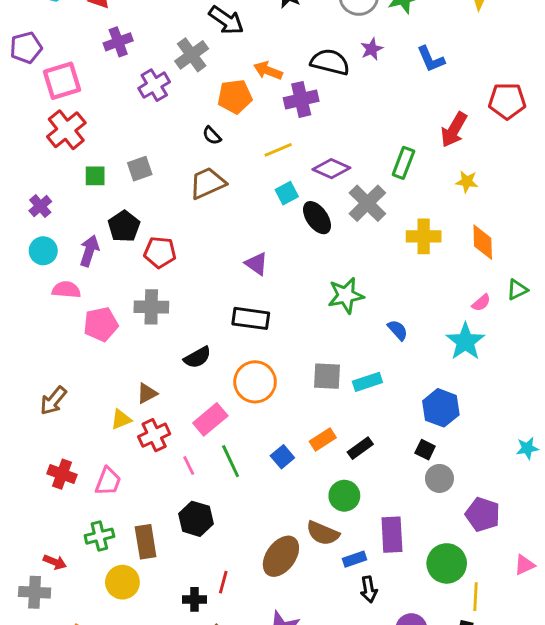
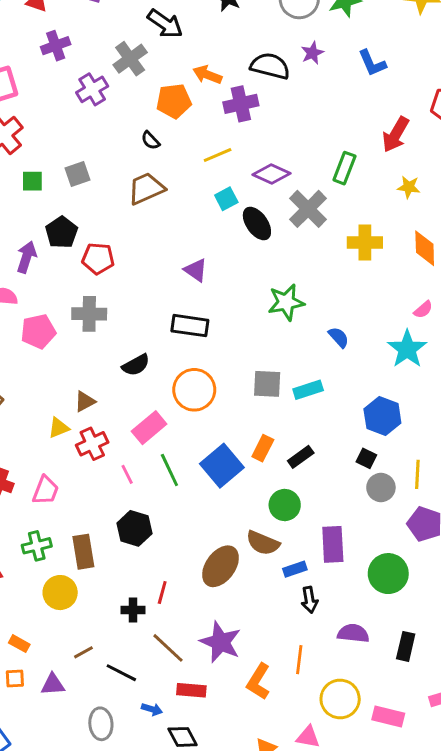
orange rectangle: (323, 440) -> (263, 448), turned -30
blue square: (282, 457) -> (222, 466), size x1.8
yellow line: (475, 597) -> (417, 474), moved

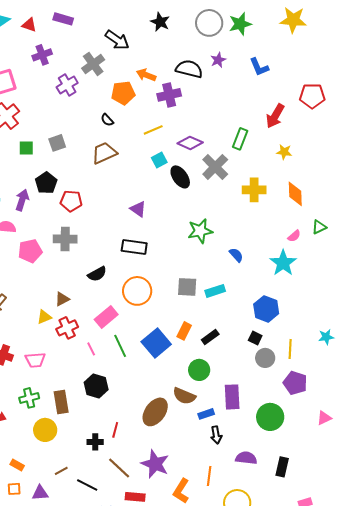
pink trapezoid: (45, 490) -> (35, 360), turned 65

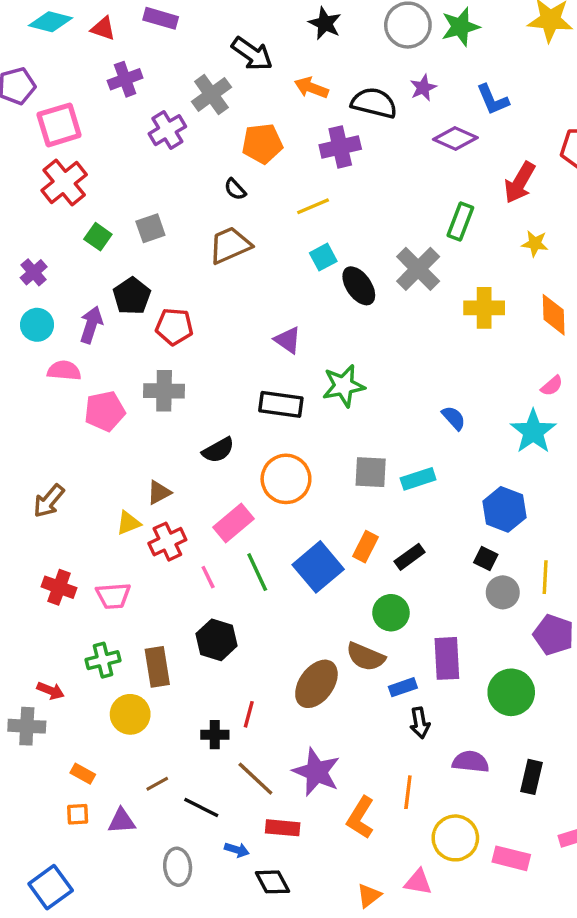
orange arrow: (146, 75) -> (311, 88), moved
purple diamond: (190, 143) -> (455, 139), moved
green square: (26, 148) -> (98, 237), turned 35
green star: (200, 231) -> (344, 386), moved

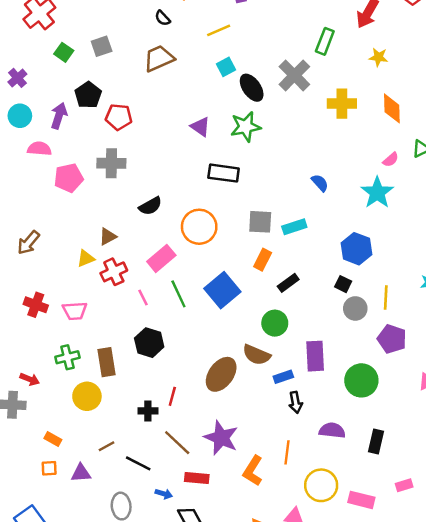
green star: (344, 386) -> (246, 127), moved
black rectangle: (281, 404) -> (224, 173), moved
orange rectangle: (366, 547) -> (263, 260), moved

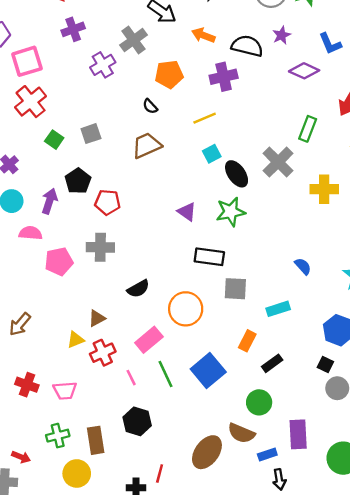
gray square: (260, 222) -> (235, 289), moved

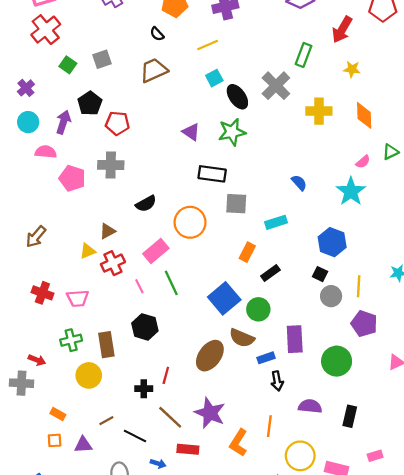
pink pentagon: (59, 261) -> (72, 178), turned 30
blue square: (208, 370) -> (224, 298), moved

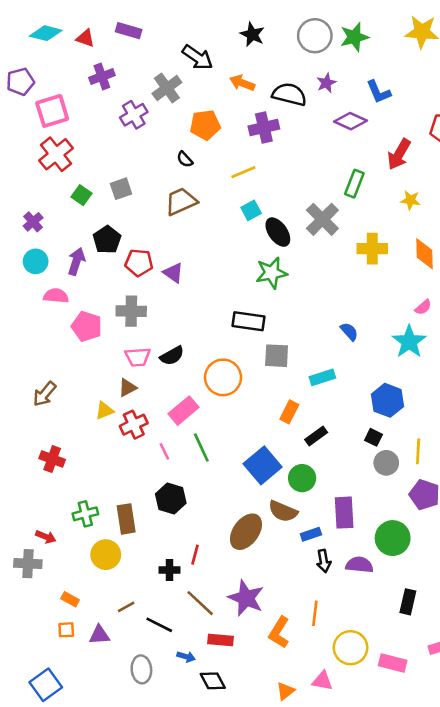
purple triangle: (191, 132) -> (173, 273), moved
pink trapezoid: (78, 298) -> (138, 357), moved
purple semicircle: (310, 406) -> (359, 565), moved

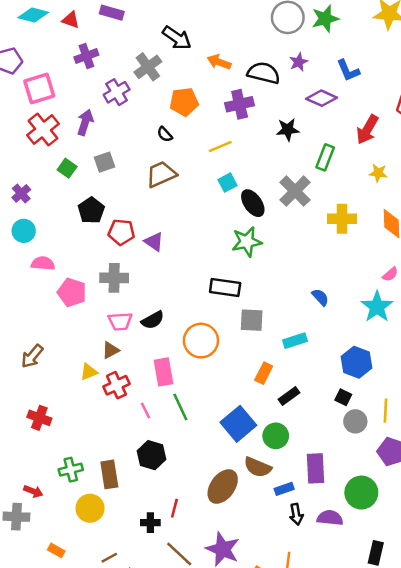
black star: (252, 34) -> (288, 130), moved, turned -30
purple arrow: (76, 261) -> (85, 122), moved
pink rectangle: (183, 411) -> (164, 372), turned -60

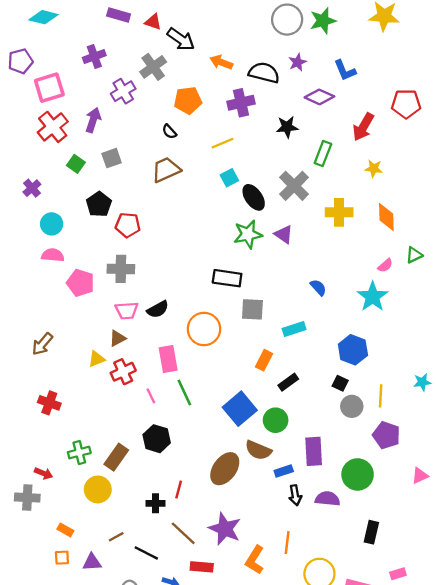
red triangle: (71, 20) -> (153, 22), moved
cyan circle: (24, 231) -> (52, 224), moved
purple triangle: (154, 242) -> (284, 234), moved
brown rectangle: (109, 474) -> (116, 457), turned 44

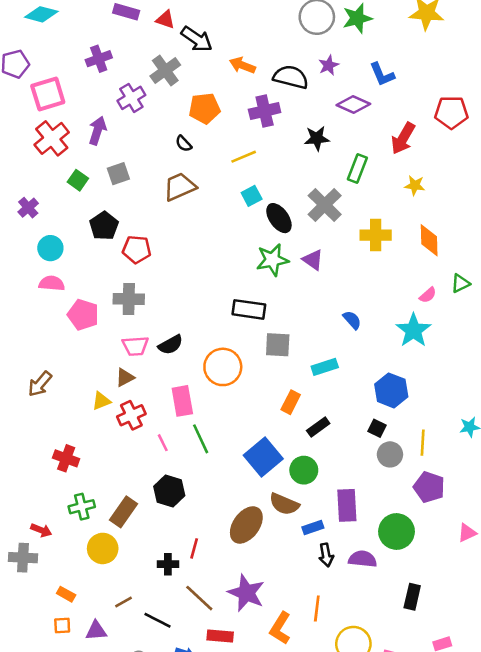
red cross: (49, 403) -> (66, 458), moved

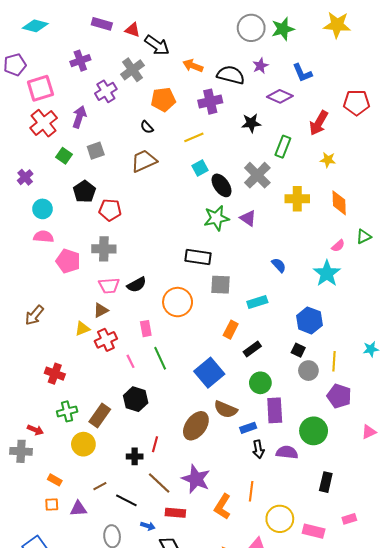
pink rectangle: (182, 401) -> (146, 329), size x0.7
green circle: (304, 470) -> (260, 383), moved

